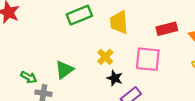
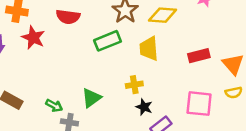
yellow cross: (105, 57) -> (134, 85), turned 35
pink square: (148, 59) -> (199, 104), moved

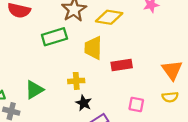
red rectangle: (199, 56) -> (122, 65), moved
pink square: (199, 104) -> (136, 105), size x0.6

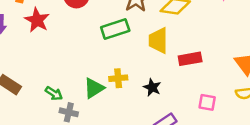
yellow cross: (76, 81) -> (118, 78), moved
black star: (84, 103) -> (152, 87), moved

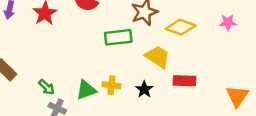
yellow trapezoid: (158, 41) -> (158, 57), turned 112
black star: (152, 87) -> (144, 89), moved

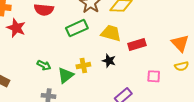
green arrow: (47, 87) -> (44, 65), moved

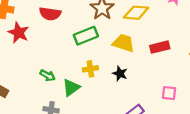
red rectangle: (137, 44) -> (160, 47), moved
yellow cross: (83, 66) -> (90, 69), moved

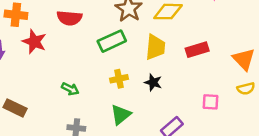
yellow trapezoid: (124, 43) -> (155, 47), turned 80
green triangle: (71, 88) -> (121, 115), moved

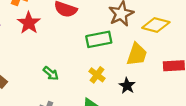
yellow cross: (119, 79) -> (97, 75), turned 35

